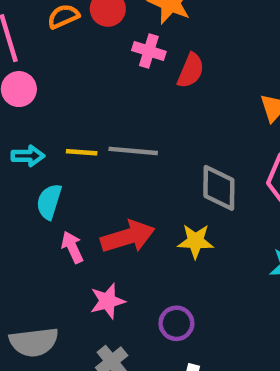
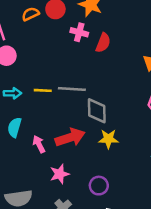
gray diamond: (219, 188) -> (97, 111), moved
cyan semicircle: (49, 202) -> (14, 127), moved

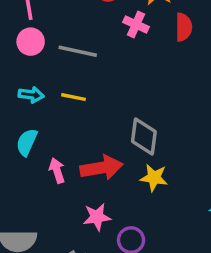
red semicircle: (103, 43) -> (184, 27), moved, turned -30
gray line: (72, 89) -> (78, 51), moved
pink star: (60, 174) -> (97, 217), moved

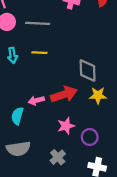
cyan arrow: (31, 95) -> (12, 55), turned 84
cyan semicircle: (27, 142) -> (17, 116), moved
pink arrow: (57, 170) -> (36, 100), turned -77

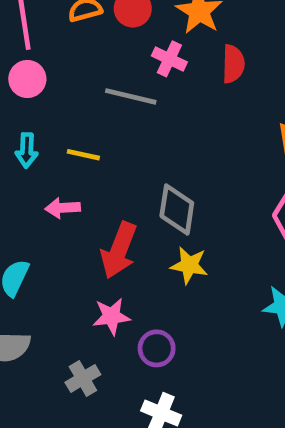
gray line: (38, 23) -> (131, 96), moved
red arrow: (64, 94) -> (119, 250), turned 120
pink arrow: (36, 100) -> (63, 208), moved

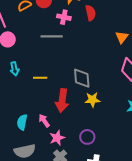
yellow line: (83, 155) -> (40, 78), moved
pink arrow: (63, 208) -> (44, 121), moved, turned 72
pink star: (111, 316) -> (57, 138), moved

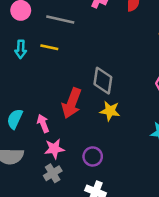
gray line: (52, 36) -> (60, 19), moved
yellow line: (40, 78) -> (49, 47), moved

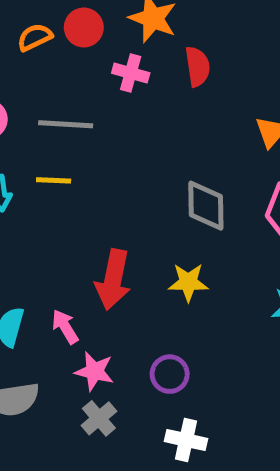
gray diamond: (103, 81) -> (206, 206), moved
pink star: (54, 149) -> (94, 371), turned 30

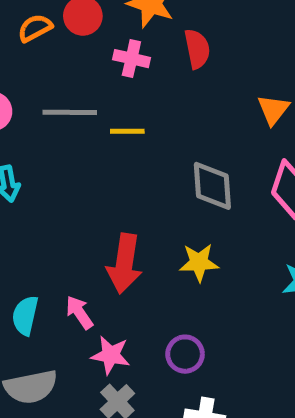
yellow line: (54, 180) -> (127, 131), moved

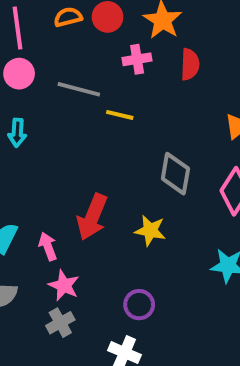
pink cross: (131, 59) -> (137, 59), turned -36
purple circle: (185, 354) -> (139, 305), moved

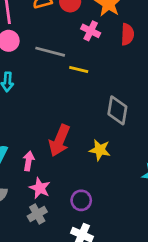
pink cross: (137, 59) -> (91, 31), turned 36
pink arrow: (48, 246) -> (29, 161), turned 30
purple circle: (139, 305) -> (81, 200), moved

